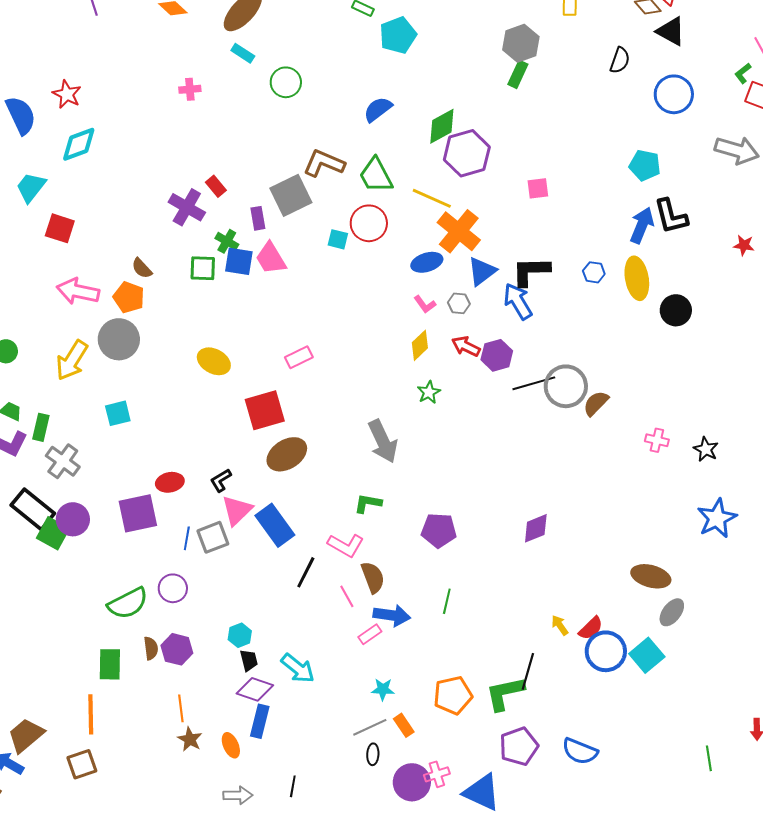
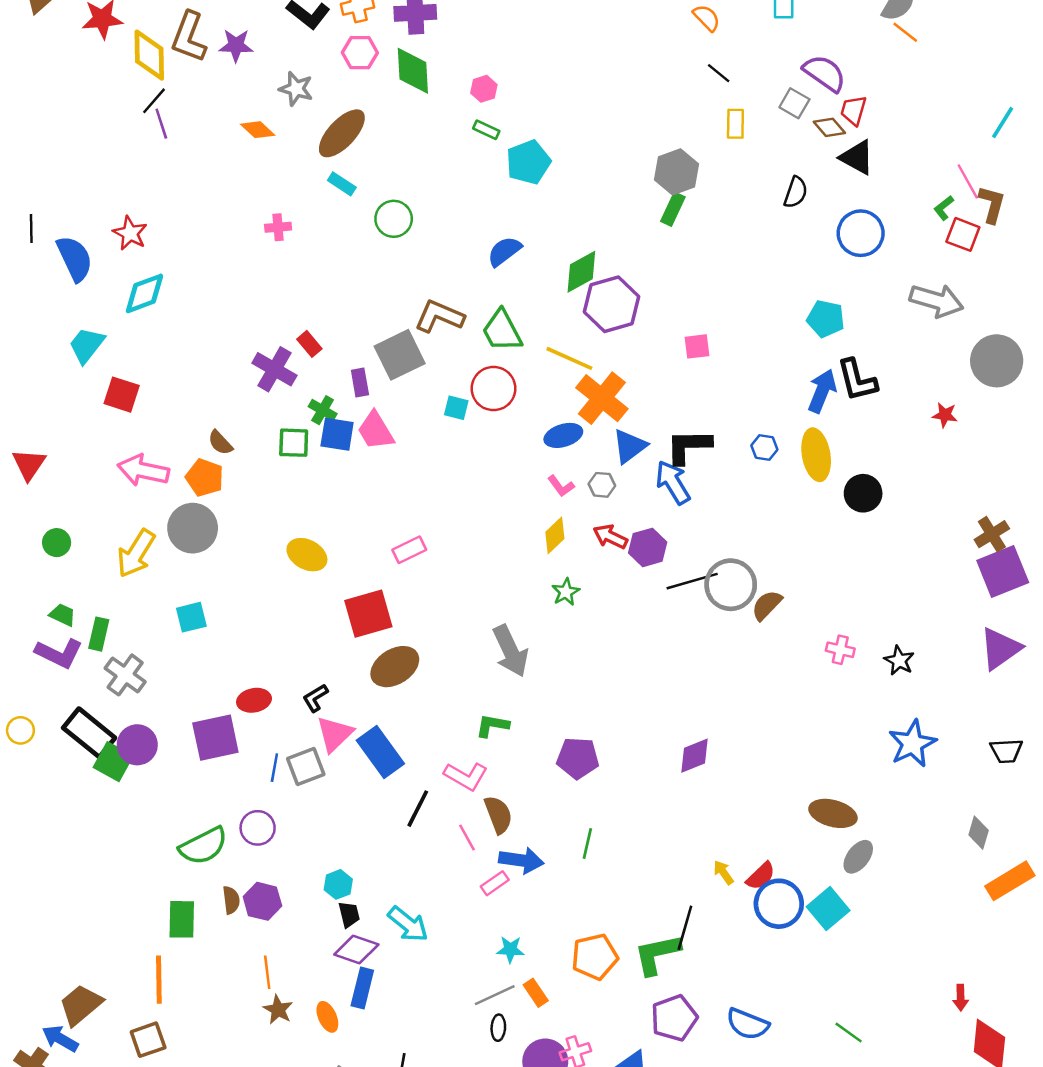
green line: (709, 758) -> (849, 1032), moved, turned -45

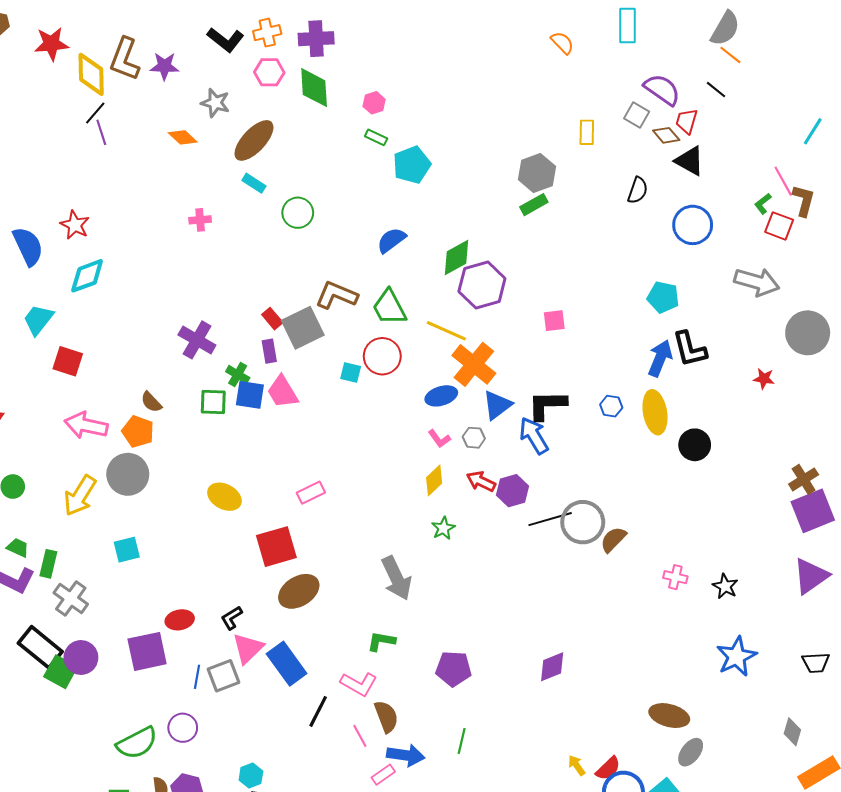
black line: (719, 73) -> (716, 90), moved
green rectangle: (673, 209) -> (534, 205), turned 36
red rectangle: (309, 344) -> (272, 319), moved

